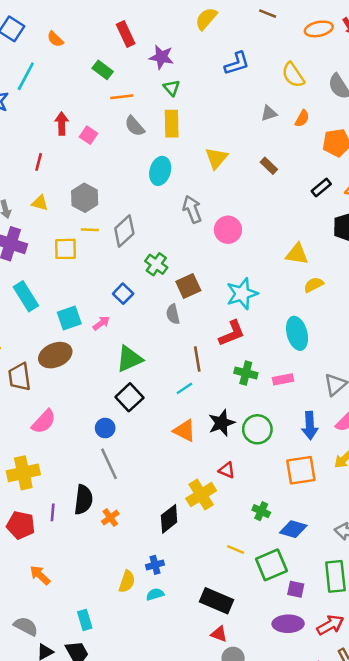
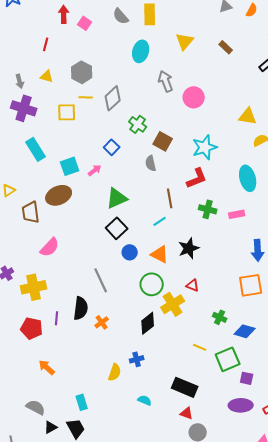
brown square: (188, 286) -> (163, 141), turned -36
blue circle: (105, 428) -> (130, 252), moved
green circle: (257, 429) -> (152, 284), moved
cyan semicircle: (155, 594) -> (145, 400), moved, turned 40

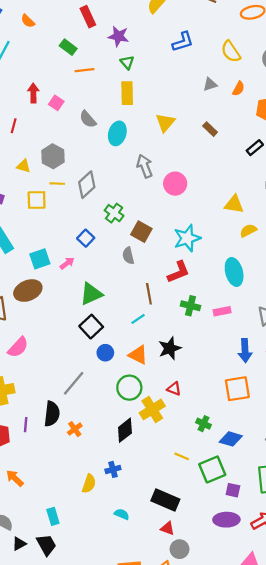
gray semicircle: (121, 16) -> (88, 119), moved
yellow triangle: (47, 76) -> (23, 166), moved
gray line: (101, 280) -> (74, 383), turned 65

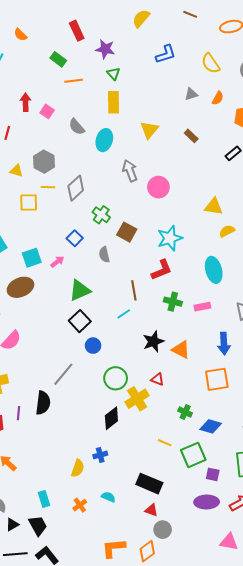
gray semicircle: (128, 256) -> (104, 255), moved
orange triangle: (138, 355) -> (181, 350), moved
orange cross: (75, 429) -> (80, 505), moved

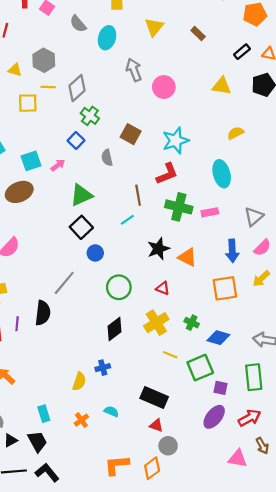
yellow triangle: (214, 207) -> (222, 86), moved
green cross: (101, 215) -> (90, 116), moved
green cross: (173, 302) -> (179, 207), size x1.4
yellow cross: (137, 399) -> (156, 323), moved
purple ellipse: (207, 502) -> (214, 417), turned -50

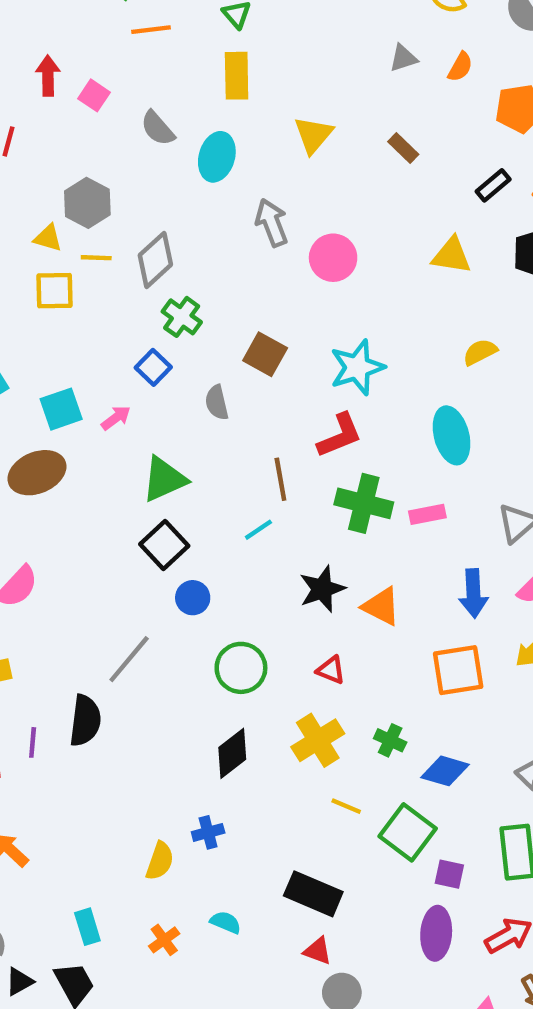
yellow triangle: (15, 70) -> (48, 238), moved
green square: (200, 368) -> (408, 832), turned -30
purple ellipse: (214, 417) -> (436, 933), turned -35

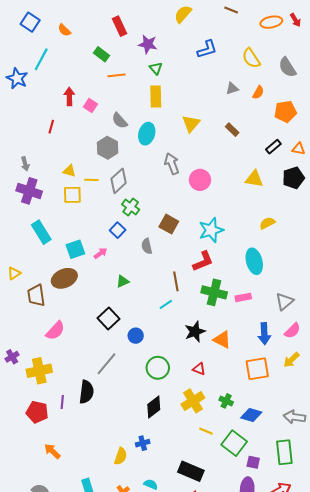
gray hexagon: (87, 203) -> (108, 148), moved
green triangle: (164, 479) -> (123, 281), size x0.6
black square: (164, 545) -> (109, 319), moved

